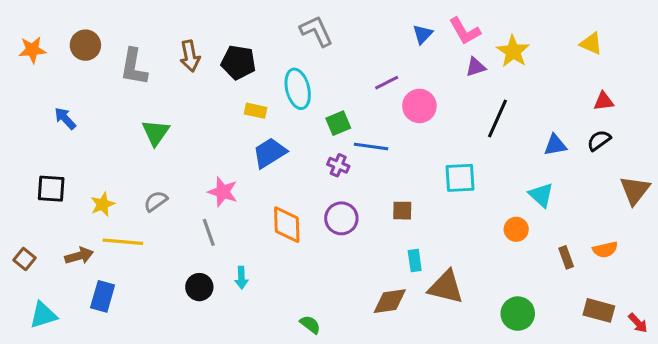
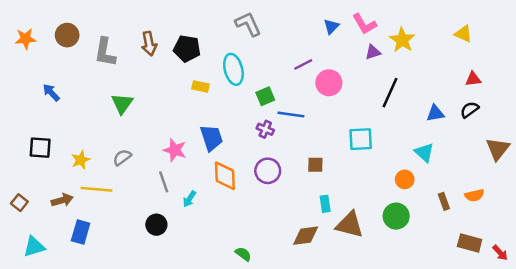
blue trapezoid: (270, 153) -> (211, 138), moved, turned 104
cyan arrow: (241, 278) -> (189, 199), moved, turned 35
green circle: (518, 314) -> (396, 216), moved

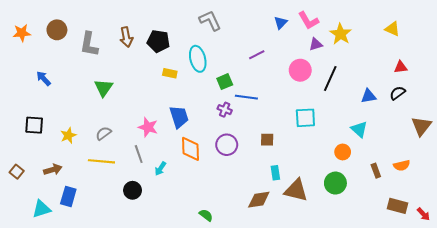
pink circle: (329, 83) -> (300, 70), moved
yellow line: (96, 189) -> (101, 161), moved
cyan triangle: (34, 247) -> (41, 209), moved

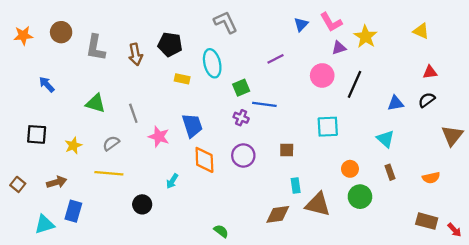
brown arrow: (126, 37) -> (136, 54), moved
green triangle: (104, 88) -> (96, 103), moved, turned -48
orange circle: (343, 152) -> (350, 169), moved
gray line: (139, 154) -> (133, 113), moved
brown rectangle: (376, 171) -> (390, 172), moved

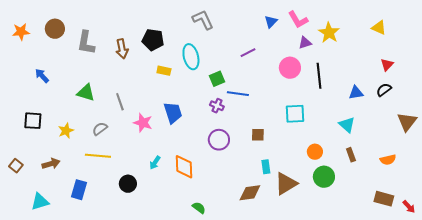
red triangle: (430, 72) -> (387, 65), turned -40
black line: (354, 84) -> (319, 76), turned -30
orange diamond: (204, 160) -> (184, 167), moved
brown triangle: (318, 204) -> (286, 184), turned -45
blue rectangle: (73, 211) -> (79, 190), moved

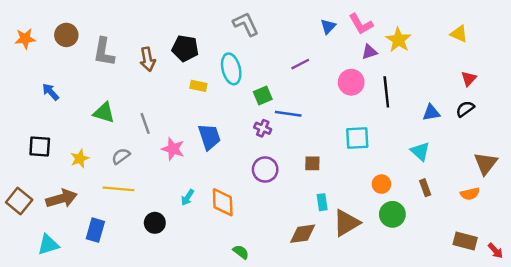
brown triangle: (407, 122) -> (486, 163), moved
brown arrow: (51, 164) -> (61, 199), size x1.4
brown square: (16, 166) -> (19, 201), size x1.5

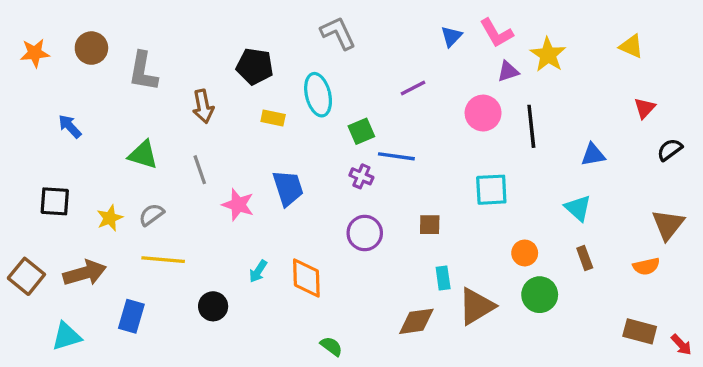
brown arrow: (148, 59) -> (203, 106), moved
black semicircle: (465, 109) -> (670, 150), moved
gray semicircle: (121, 156) -> (151, 215), moved

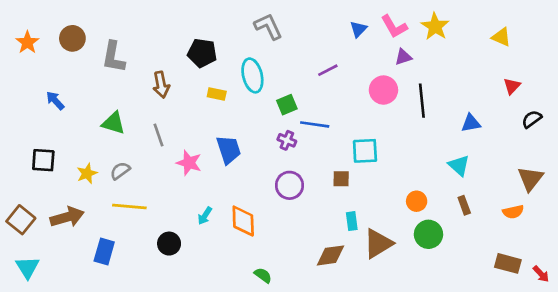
orange star: (35, 53) -> (27, 42), turned -30
yellow star: (548, 55) -> (435, 26), moved
cyan square: (491, 190) -> (365, 151), moved
cyan triangle: (66, 336) -> (27, 267), moved, turned -45

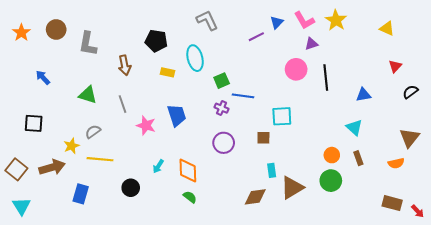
purple line: (328, 70) -> (256, 37), moved
yellow star: (87, 173) -> (71, 146), moved
orange circle: (417, 201) -> (332, 155), moved
green semicircle: (263, 275) -> (190, 197), moved

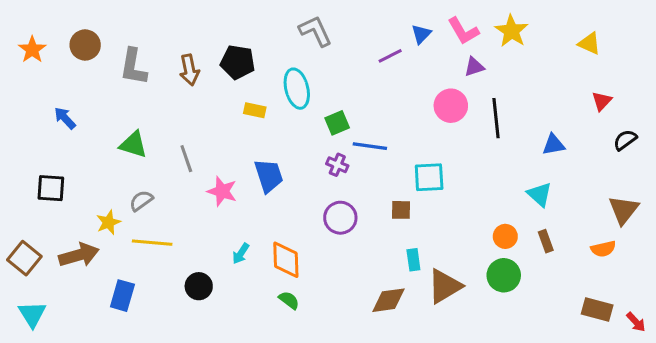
brown arrow: (125, 65) -> (189, 70), moved

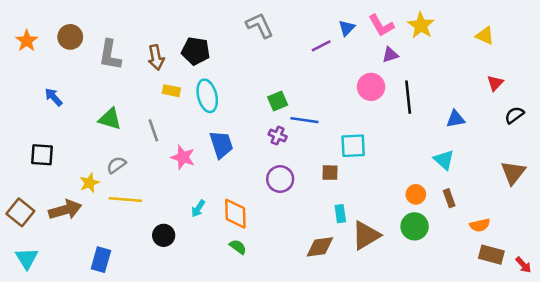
cyan ellipse: (297, 89) -> (207, 96), moved
yellow rectangle: (255, 110) -> (171, 91), moved
orange semicircle: (603, 249) -> (480, 225), moved
blue rectangle: (122, 296) -> (101, 260), moved

